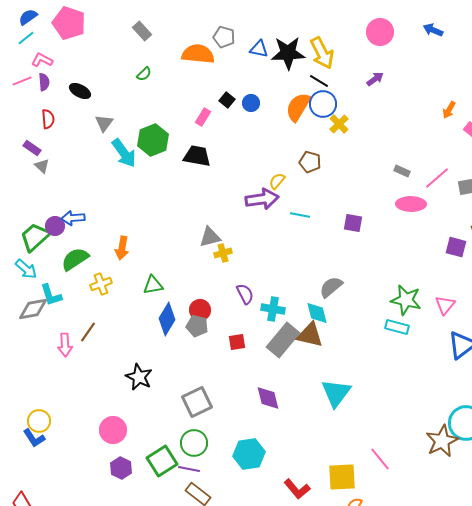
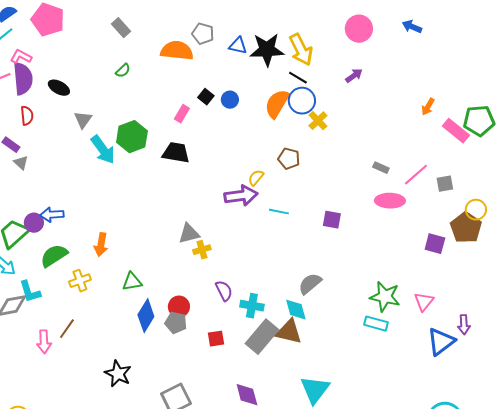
purple semicircle: (44, 82) -> (23, 79), size x1.8

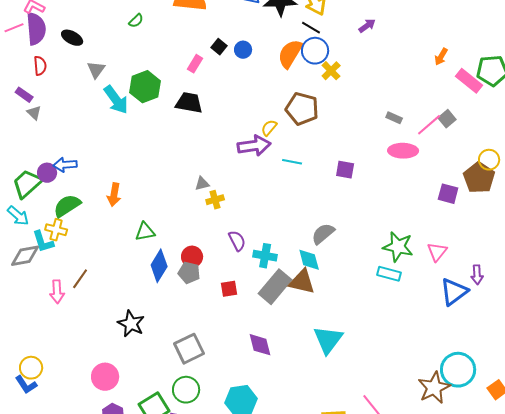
brown pentagon: (289, 159) -> (302, 109), size x1.5
gray square: (445, 184) -> (447, 119), moved, turned -30
gray triangle: (189, 234) -> (202, 184), size x0.7
yellow cross: (80, 281) -> (56, 230), moved, turned 35

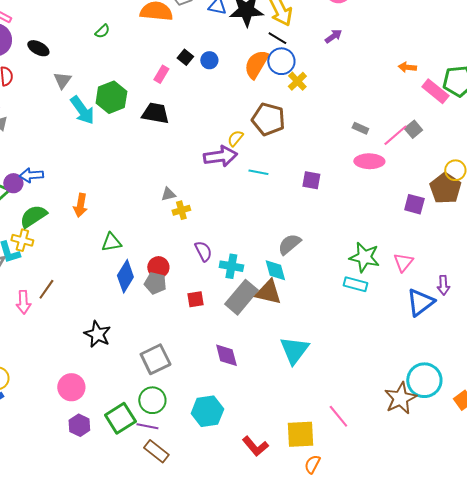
orange arrow: (441, 57) -> (407, 67), turned 66

